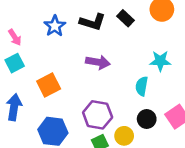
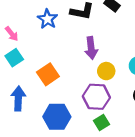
purple arrow: (98, 62) -> (91, 48), turned 80
yellow circle: (124, 136) -> (106, 71), moved

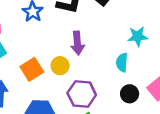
yellow circle: (106, 71) -> (60, 66), moved

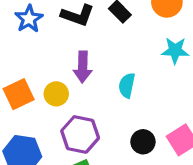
cyan star: (138, 36) -> (175, 50), moved
cyan semicircle: (122, 62) -> (127, 85), moved

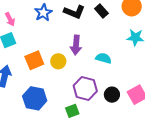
cyan semicircle: (127, 85) -> (103, 58), turned 91
purple hexagon: (80, 134) -> (85, 88), moved

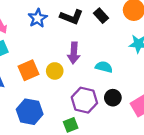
black circle: (112, 95) -> (113, 98), moved

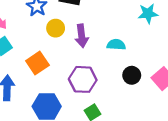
yellow circle: (55, 71) -> (56, 28), moved
purple hexagon: (84, 100) -> (83, 79), moved

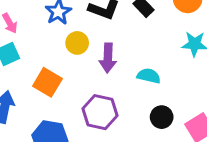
orange square: (37, 63) -> (47, 82), turned -35

